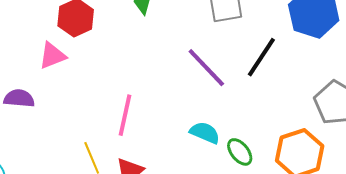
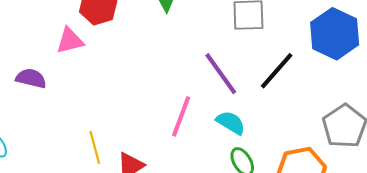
pink line: (125, 115) -> (181, 116), moved
cyan semicircle: (205, 133) -> (231, 123), moved

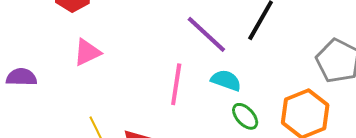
pink triangle: (70, 41) -> (87, 52), moved

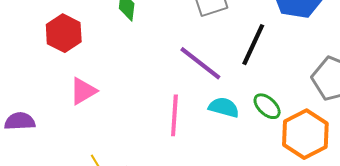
green ellipse: (245, 116) -> (267, 106), moved

